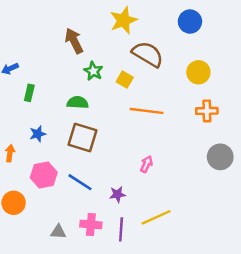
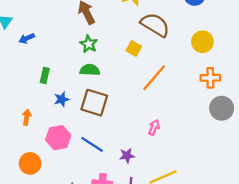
green star: (93, 71) -> (89, 44), moved
green rectangle: (29, 93) -> (45, 76), moved
orange line: (146, 111) -> (154, 78), turned -56
blue star: (38, 134) -> (62, 99), moved
gray circle: (220, 157) -> (222, 108), moved

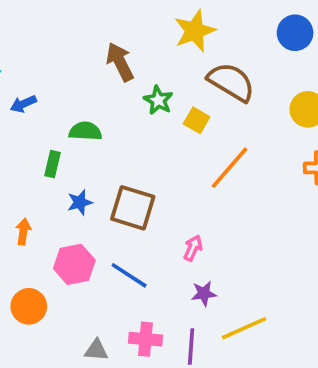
green star: (89, 44) -> (158, 100), moved
green semicircle: (90, 70) -> (85, 131), moved
pink arrow: (154, 127) -> (193, 248), moved
purple star: (127, 156) -> (204, 294), moved

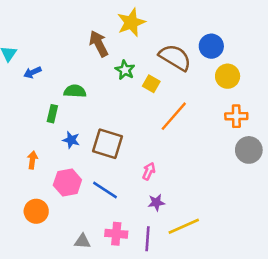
yellow star: (195, 31) -> (131, 22), moved
blue circle: (295, 33) -> (211, 46), moved
blue star: (80, 202) -> (71, 140), turned 30

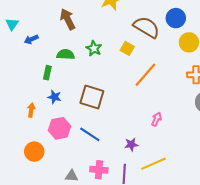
brown arrow: (99, 44) -> (68, 19), moved
green star: (125, 70) -> (94, 48), moved
blue star: (71, 140) -> (54, 97), moved
pink arrow: (149, 171) -> (157, 119), moved

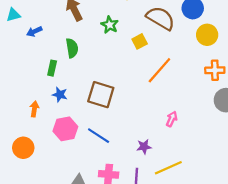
cyan triangle: (12, 24) -> (13, 15), turned 40
green star: (94, 48) -> (110, 25), moved
yellow square: (127, 48) -> (140, 41), turned 32
green semicircle: (66, 54) -> (72, 48), turned 78
orange circle: (34, 152) -> (23, 148), moved

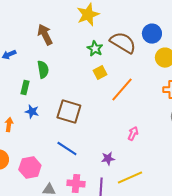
green star: (110, 25) -> (95, 49), moved
yellow square: (140, 41) -> (100, 73), moved
pink hexagon: (65, 129) -> (30, 168), moved

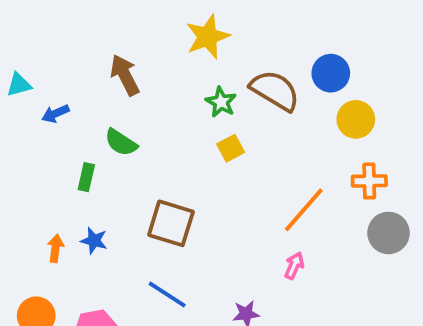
green semicircle: (43, 70) -> (121, 142), turned 132
orange line: (122, 90) -> (304, 210), moved
blue star: (32, 112) -> (94, 241), moved

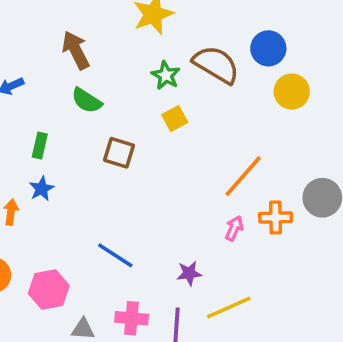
green semicircle: (121, 142) -> (87, 101), moved
orange cross: (369, 181) -> (276, 218), moved
brown square: (171, 223) -> (119, 153), moved, size x0.7
blue star: (94, 241) -> (42, 189), moved, turned 30

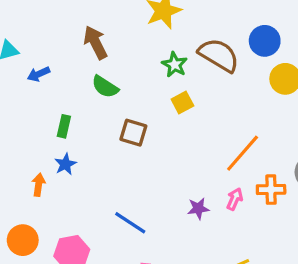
purple star: (189, 273) -> (198, 208), moved

